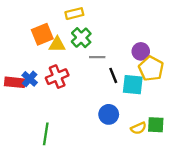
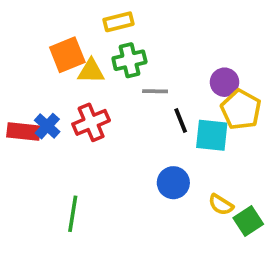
green cross: (81, 38) -> (129, 60), turned 30
green square: (156, 125) -> (248, 221), moved, turned -36
yellow semicircle: (138, 128) -> (221, 205), turned 56

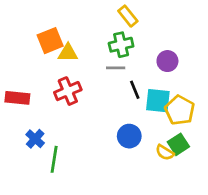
yellow rectangle: (118, 22) -> (128, 16), moved, turned 65
green cross: (129, 60) -> (121, 45), moved
yellow pentagon: (241, 110) -> (180, 110), moved
blue cross: (47, 126) -> (35, 139), moved
green square: (248, 221) -> (178, 144), moved

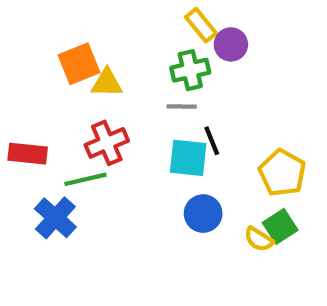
purple circle: (167, 61) -> (231, 44), moved
cyan square: (158, 101) -> (188, 158), moved
blue cross: (35, 139) -> (55, 218), size x1.4
green line: (54, 159) -> (85, 179), moved, turned 68

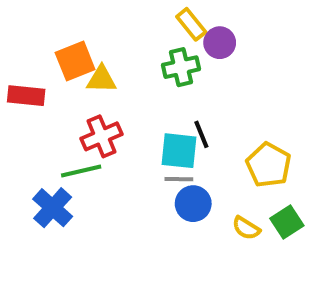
gray line: (182, 107) -> (179, 179), moved
red rectangle: (28, 154) -> (26, 96), moved
green square: (280, 226) -> (287, 222), moved

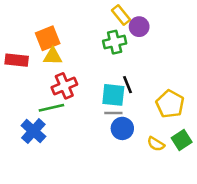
yellow triangle: (102, 79) -> (53, 56), moved

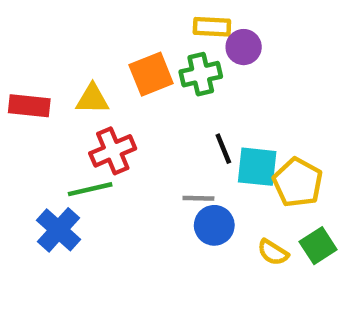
yellow rectangle: (121, 15) -> (212, 27), turned -48
orange square: (48, 38) -> (151, 74), moved
cyan square: (113, 95) -> (257, 167), moved

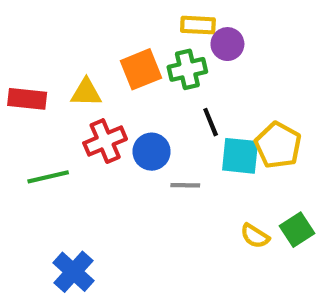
black line: (223, 149) -> (211, 122), moved
yellow pentagon: (298, 182) -> (278, 145), moved
green line: (90, 189) -> (48, 177), moved
blue circle: (214, 225) -> (152, 152), moved
blue cross: (59, 230) -> (73, 272), moved

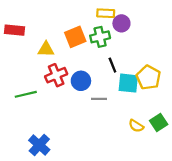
red rectangle: (27, 99) -> (14, 30), moved

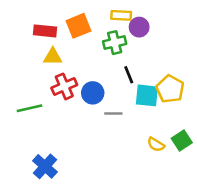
red rectangle: (14, 30) -> (45, 31), moved
orange square: (75, 37) -> (79, 26), moved

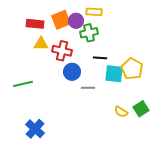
purple circle: (139, 27) -> (76, 21), moved
black line: (129, 75) -> (100, 58), turned -64
red cross: (64, 86) -> (62, 51), moved, turned 36

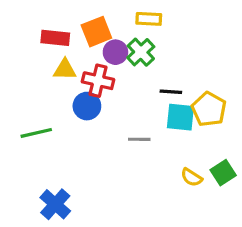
purple circle: (76, 21) -> (115, 52), moved
green cross: (89, 33) -> (141, 52), turned -30
black line: (100, 58) -> (171, 92), moved
blue circle: (72, 72) -> (87, 106), moved

